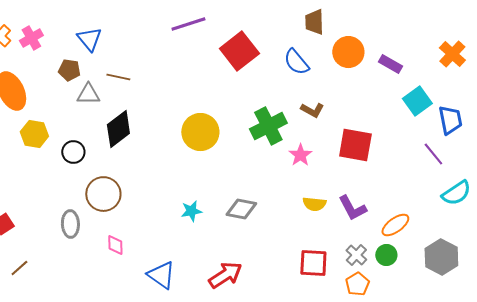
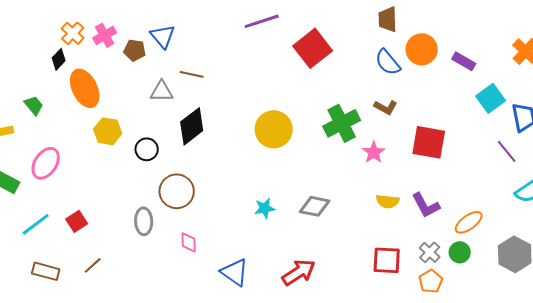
blue semicircle: (296, 62) -> (388, 62), moved
brown pentagon: (69, 70) -> (135, 50), moved

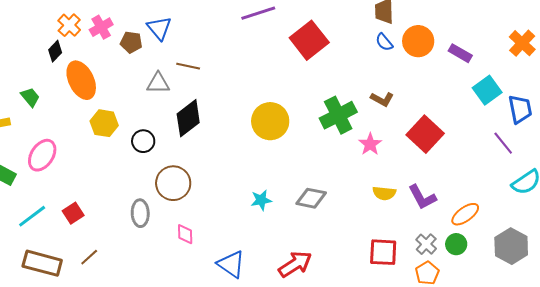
blue semicircle: (388, 62) -> (384, 42), moved, size x0.7
red square: (429, 142) -> (425, 134), turned 33
brown rectangle: (46, 271) -> (42, 263), size x1.4

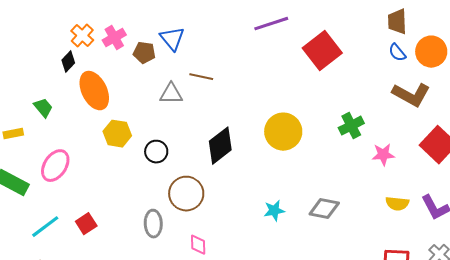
brown L-shape: (382, 99) -> (411, 95), moved, size x1.6
green cross: (338, 115) -> (351, 126), size x0.7
black diamond: (188, 118) -> (220, 146), moved
pink star: (370, 144) -> (383, 155), turned 30

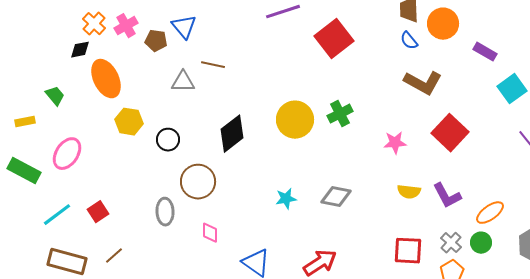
orange circle: (431, 52) -> (443, 24), moved
black diamond: (68, 62) -> (80, 50), turned 35
green cross: (351, 126) -> (340, 114), moved

